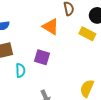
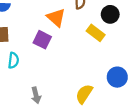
purple square: (42, 57) -> (42, 40), moved

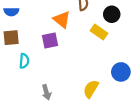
purple square: (42, 40) -> (50, 41), turned -35

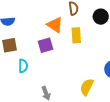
yellow rectangle: (99, 32) -> (76, 35), moved, turned 56

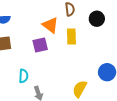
cyan semicircle: (23, 66) -> (23, 76), moved

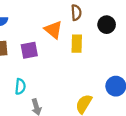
purple square: (40, 45) -> (29, 50), moved

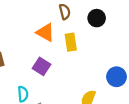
purple square: (29, 50) -> (41, 66), moved, turned -36

